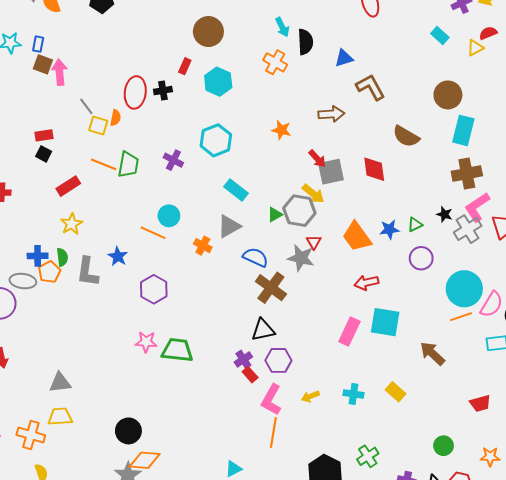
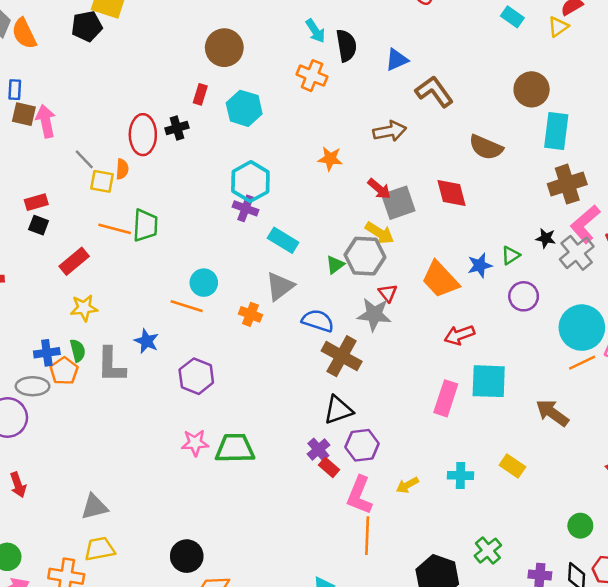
purple cross: (173, 160) -> (246, 208), moved
yellow star: (72, 224) -> (84, 308), turned 30

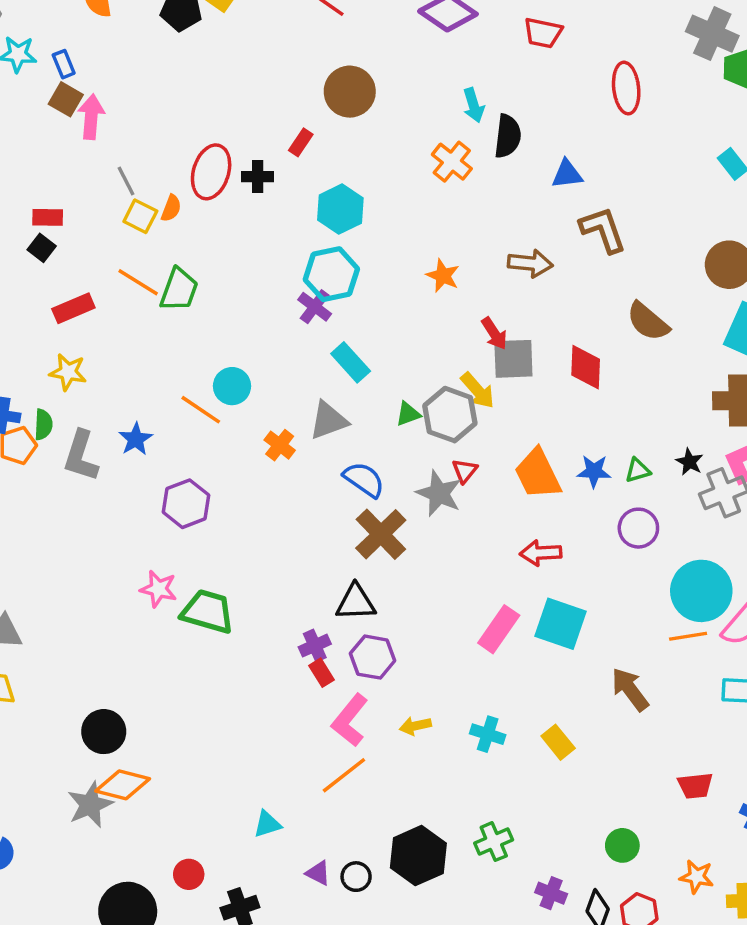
blue rectangle: (15, 90) -> (64, 64), turned -42
cyan hexagon: (244, 108) -> (340, 209), moved
orange line: (367, 536) -> (344, 775), turned 33

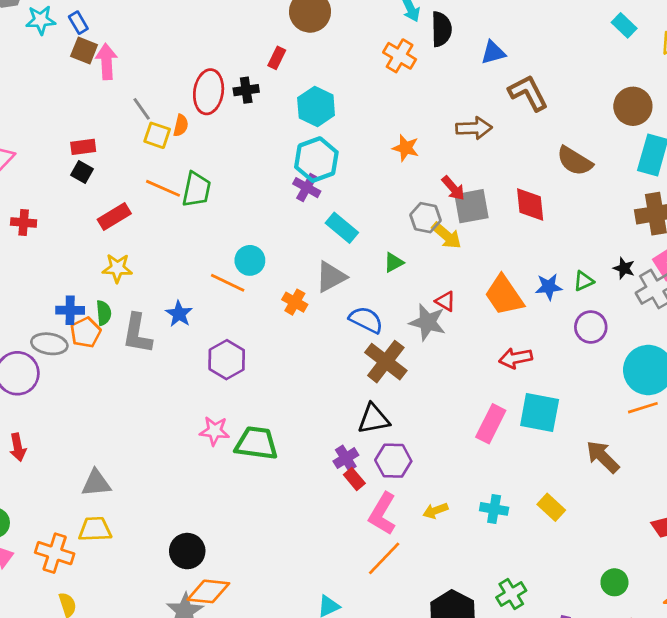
gray hexagon: (450, 415) -> (426, 218), moved, size x0.7
red triangle: (465, 471) -> (446, 301), turned -30

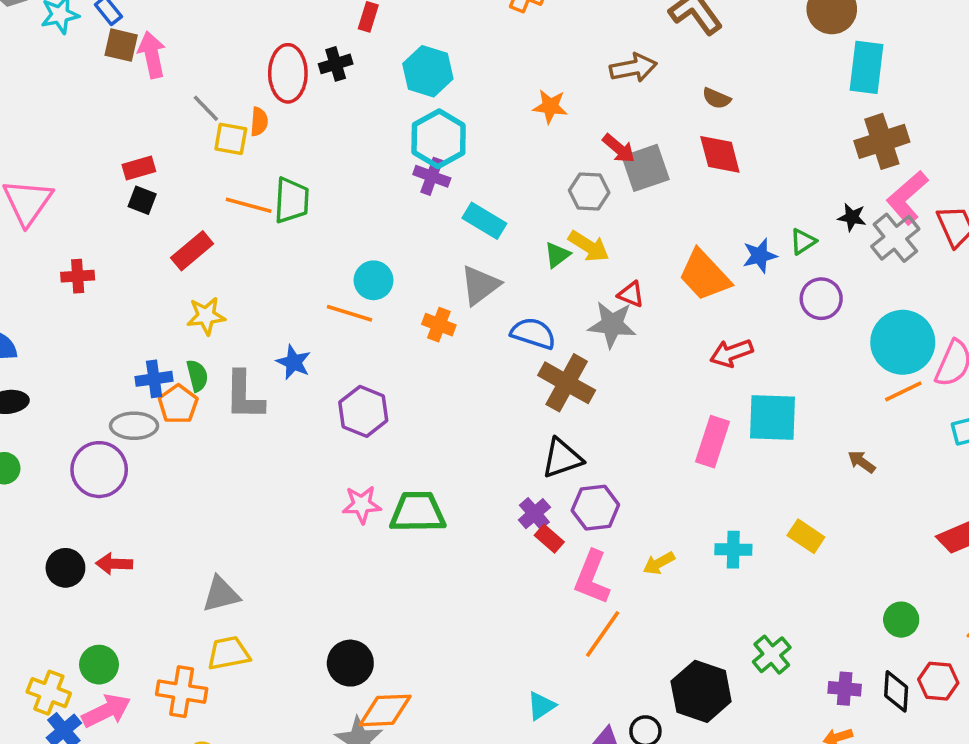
brown semicircle: (575, 161) -> (717, 98), moved, size x0.6
yellow arrow: (447, 236) -> (589, 246), moved
red arrow: (18, 447) -> (114, 564), turned 112
brown arrow: (603, 457) -> (862, 462), size x0.6

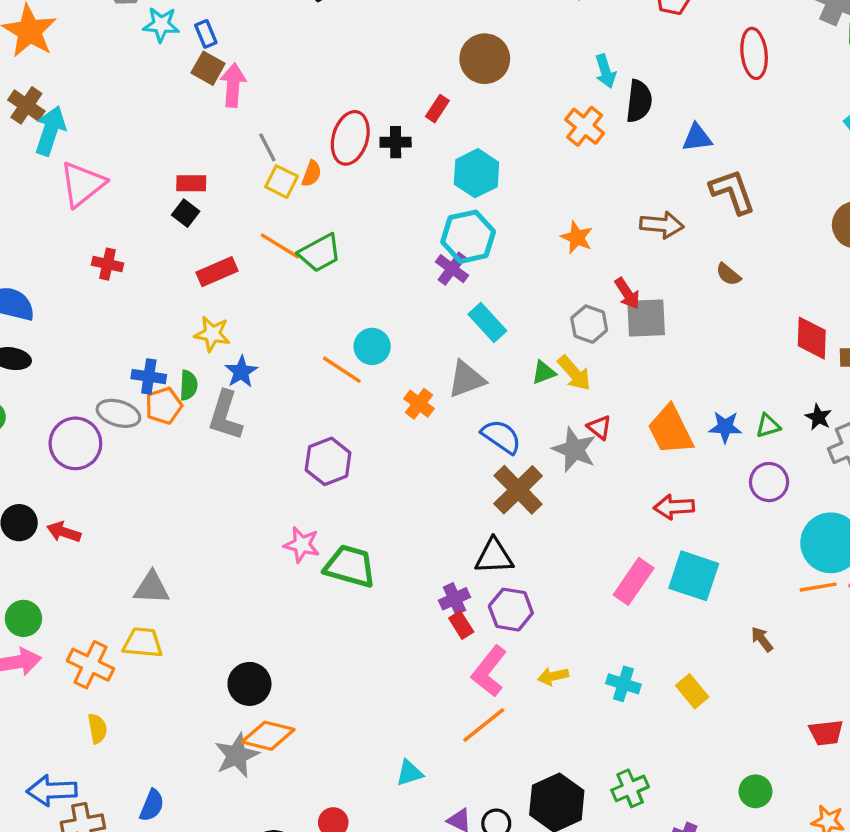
red diamond: (720, 154) -> (812, 338), moved
green trapezoid: (292, 200) -> (320, 253), turned 42
blue star: (294, 362) -> (241, 372), moved

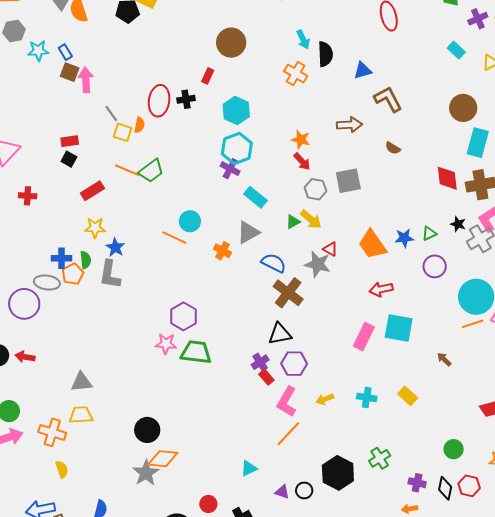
red arrow: (627, 293) -> (302, 161), moved
purple hexagon: (328, 461) -> (183, 316), moved

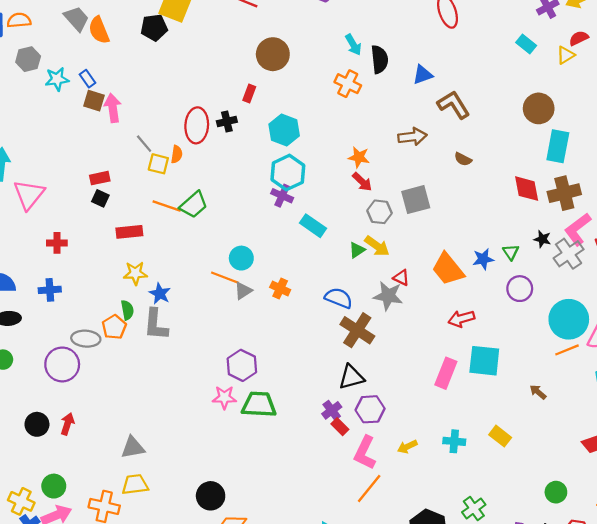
red rectangle: (92, 191) -> (129, 232), turned 30
gray triangle: (248, 232) -> (243, 291), moved, size x0.7
green triangle: (429, 233) -> (511, 252), turned -35
blue cross: (62, 258) -> (50, 290), moved
red arrow: (25, 357) -> (67, 424), turned 102

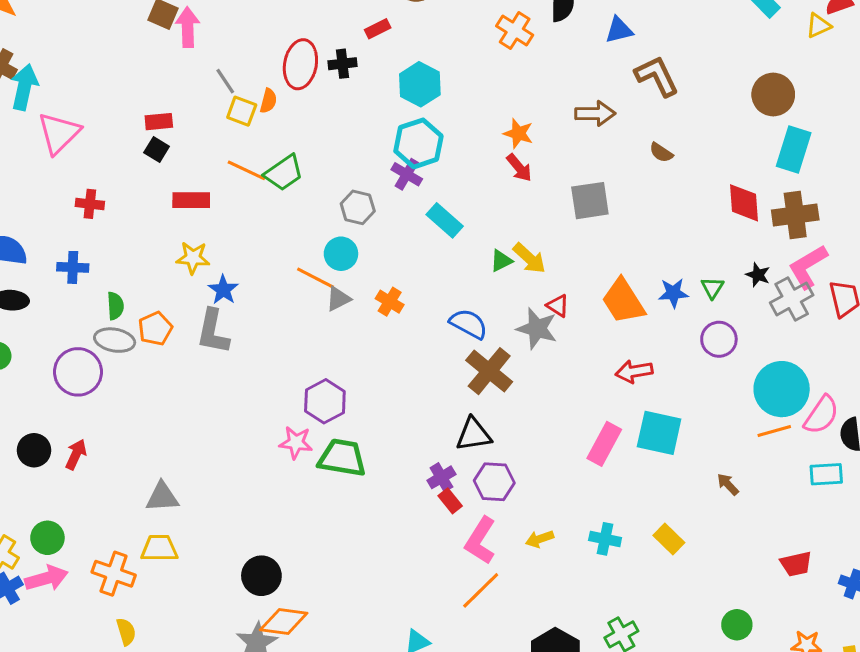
red rectangle: (249, 94) -> (378, 29), turned 36
gray hexagon: (380, 212) -> (358, 207), moved
green semicircle: (127, 310) -> (115, 306), moved

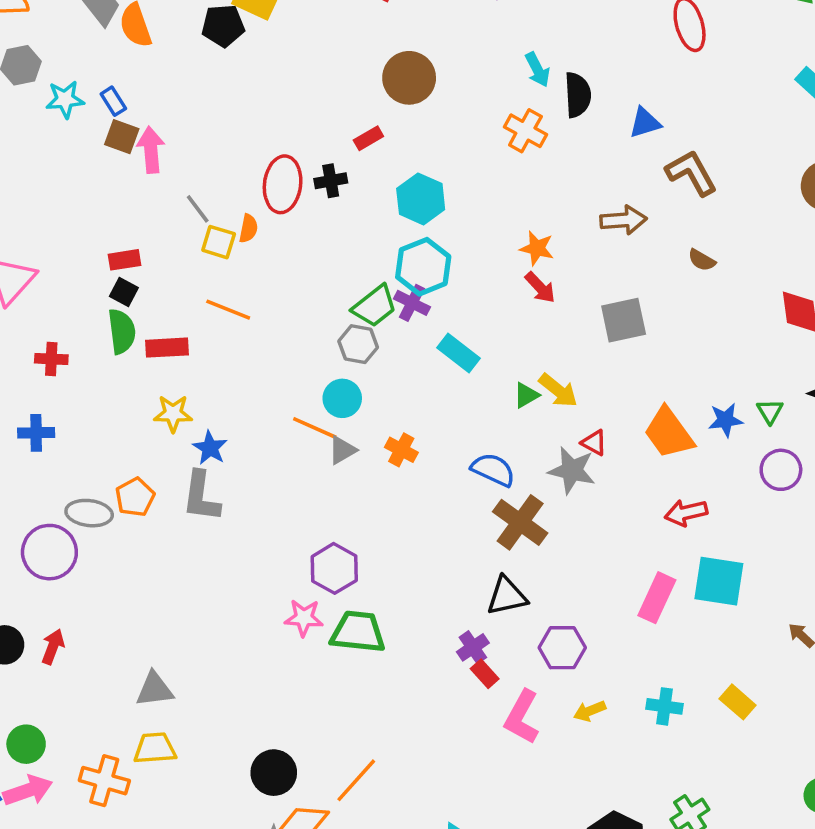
green trapezoid: (284, 173) -> (375, 306), moved
green semicircle: (115, 306) -> (122, 331), moved, size x1.4
purple hexagon: (494, 482) -> (562, 648), moved
orange line: (481, 590) -> (356, 780), moved

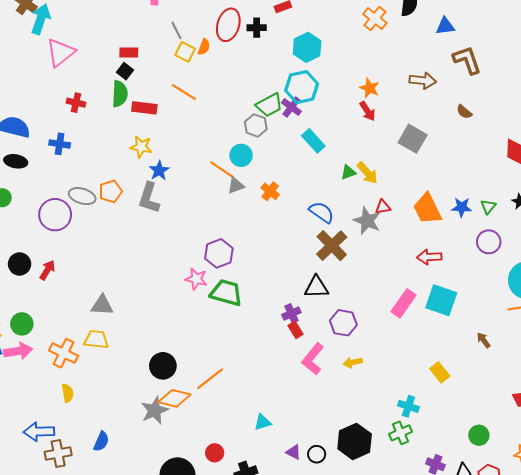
gray square: (624, 320) -> (413, 139), turned 32
red triangle: (594, 443) -> (383, 207), turned -49
cyan cross: (664, 706) -> (408, 406), moved

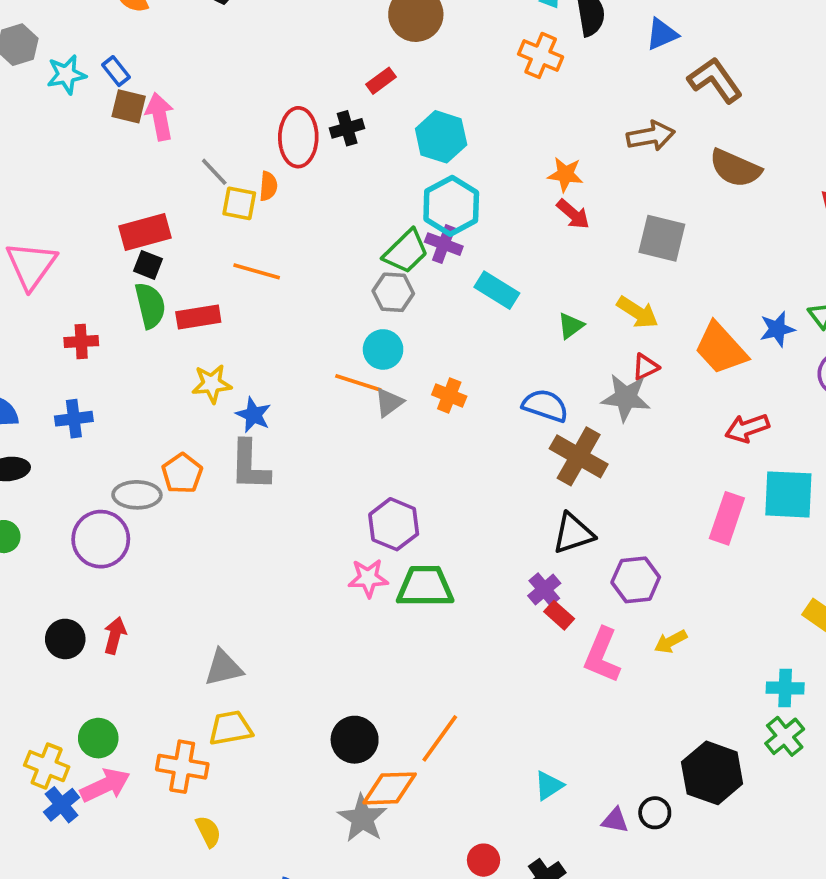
red rectangle: (129, 52) -> (145, 232), size x1.5
brown semicircle: (464, 112) -> (735, 168), size x1.8
yellow arrow: (367, 173) -> (637, 312), moved

